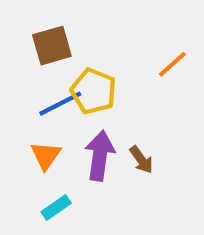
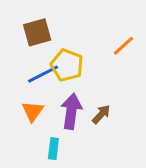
brown arrow: (141, 160) -> (101, 114), turned -102
cyan rectangle: (56, 208) -> (53, 149), moved, turned -48

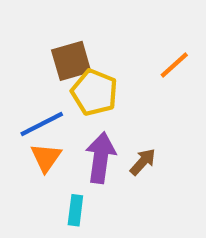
brown square: (37, 32) -> (71, 61), moved
blue line: (43, 74) -> (42, 124), moved

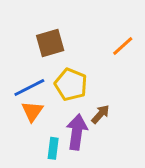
yellow pentagon: (94, 92) -> (71, 85), moved
purple arrow: (101, 158) -> (77, 132), moved

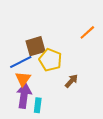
brown square: (50, 43) -> (36, 46), moved
purple arrow: (77, 132) -> (24, 96), moved

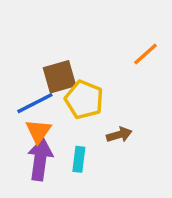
brown arrow: (71, 81) -> (119, 135), turned 32
cyan rectangle: (38, 105) -> (79, 159), moved

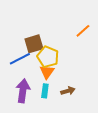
orange triangle: (38, 131) -> (47, 72), moved
brown arrow: (119, 135) -> (68, 91), moved

